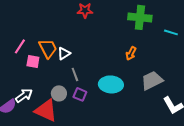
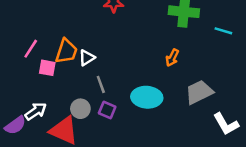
orange trapezoid: (48, 48) -> (66, 51), turned 45

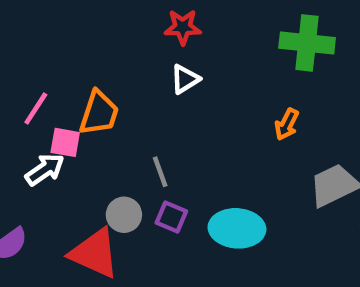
white triangle: (87, 58) -> (185, 79), moved
cyan ellipse: (147, 97) -> (237, 228), moved
white arrow: (36, 111) -> (45, 170), moved

